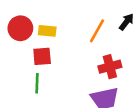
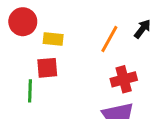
red circle: (20, 28) -> (23, 22), moved
green line: (37, 83) -> (30, 91), moved

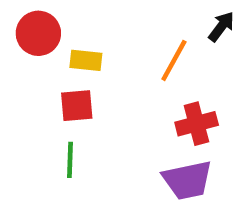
black arrow: (142, 29) -> (221, 27), moved
green line: (30, 91) -> (70, 160), moved

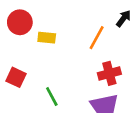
red square: (77, 106) -> (16, 77), moved, turned 30
green line: (70, 160) -> (52, 97), moved, turned -30

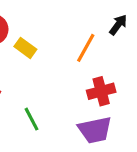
yellow rectangle: (47, 38) -> (25, 48), turned 30

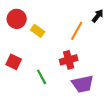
red cross: (101, 91) -> (69, 60), moved

